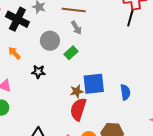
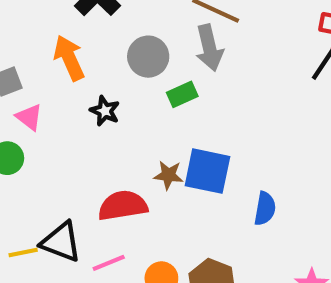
gray arrow: (76, 28) -> (209, 48), size x1.5
orange arrow: (14, 53) -> (69, 58), size x1.5
red semicircle: (78, 109) -> (123, 206), moved, turned 45

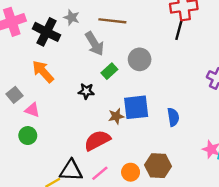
gray arrow: (209, 48) -> (95, 44), moved
gray circle: (148, 57) -> (140, 59), moved
black star: (105, 111) -> (86, 91), moved

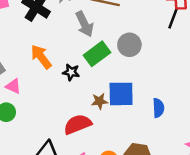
green rectangle: (109, 71) -> (97, 54), size x1.5
orange arrow: (43, 72) -> (41, 57), moved

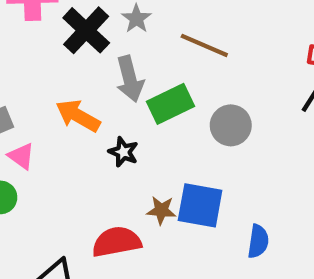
gray arrow: (84, 24) -> (130, 79), moved
green rectangle: (97, 54) -> (170, 104), moved
orange arrow: (41, 57) -> (78, 116), turned -35

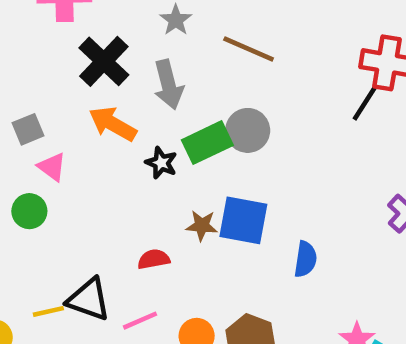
black cross: (86, 30) -> (104, 61), moved
green rectangle: (170, 104) -> (207, 143), moved
gray circle: (231, 125) -> (248, 130), moved
red semicircle: (117, 242) -> (154, 259), size x0.6

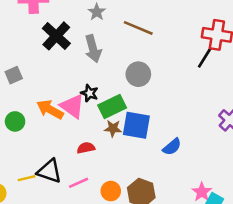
orange arrow: (113, 124) -> (50, 110), moved
green rectangle: (207, 143) -> (112, 107), moved
pink triangle: (52, 167) -> (72, 106), moved, size x1.5
blue semicircle: (306, 259) -> (172, 147), turned 42

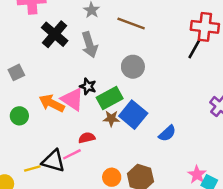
blue square: (136, 125) -> (133, 115), turned 32
pink line: (79, 183) -> (72, 154), moved

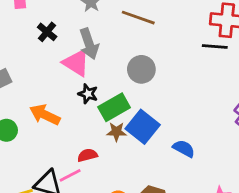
black cross: (55, 34) -> (47, 32), size x0.6
black line: (194, 49) -> (215, 47), turned 66
pink triangle: (72, 99) -> (76, 63), moved
blue semicircle: (167, 133) -> (184, 149), turned -108

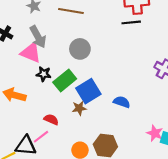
blue square: (143, 127) -> (88, 91), turned 30
brown star: (116, 132) -> (79, 108), moved
red semicircle: (87, 155) -> (51, 120), turned 48

